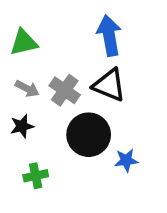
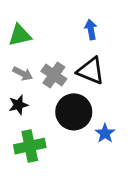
blue arrow: (109, 36) -> (91, 30), size x0.6
blue star: (126, 160) -> (105, 133), turned -30
green cross: (36, 176) -> (30, 146), size x1.5

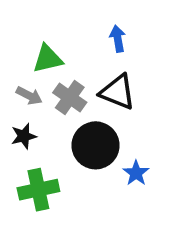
green triangle: (20, 35) -> (48, 59), moved

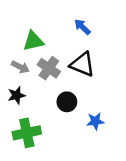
blue arrow: (118, 39) -> (82, 27), turned -36
black circle: (96, 145) -> (67, 102), size x0.6
blue star: (136, 173) -> (95, 121), turned 30

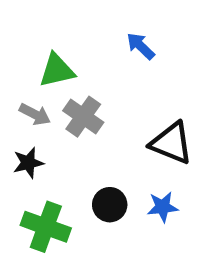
black triangle: (82, 64) -> (171, 143), moved
black circle: (67, 102) -> (110, 205), moved
green cross: (27, 133) -> (46, 227), turned 32

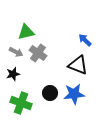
blue arrow: (141, 46) -> (85, 40), moved
blue star: (163, 207) -> (74, 94), size x1.5

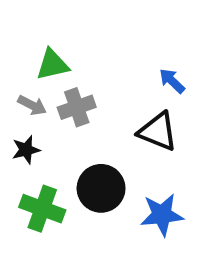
gray cross: (38, 53) -> (77, 107), turned 36
black circle: (50, 93) -> (101, 188), size x1.5
blue star: (74, 94) -> (162, 215), moved

